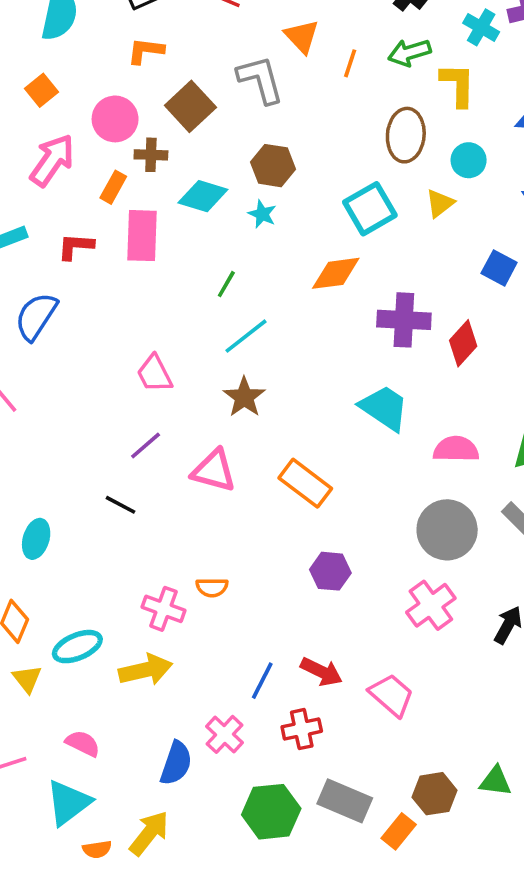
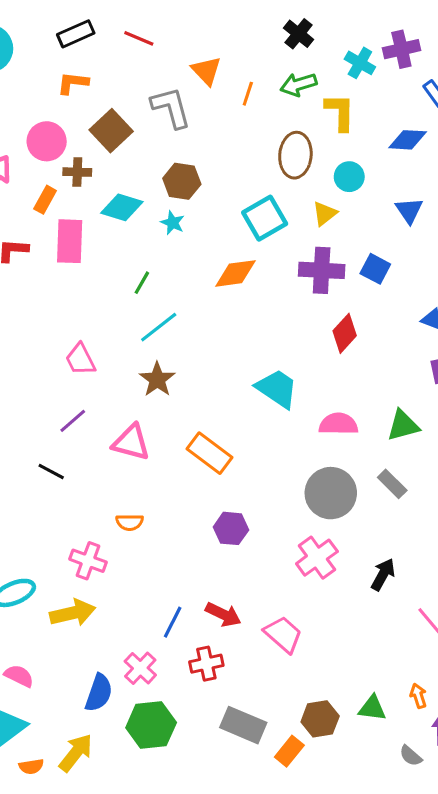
purple cross: (404, 320) -> (322, 270), moved
orange semicircle: (212, 587) -> (130, 522), moved
green hexagon: (271, 812) -> (151, 725), moved

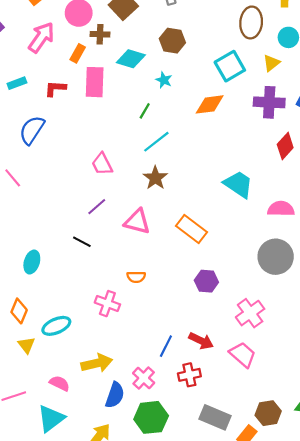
cyan star: (173, 223) -> (164, 80), moved
pink cross: (317, 558) -> (250, 313), moved
yellow arrow: (73, 613) -> (97, 363), moved

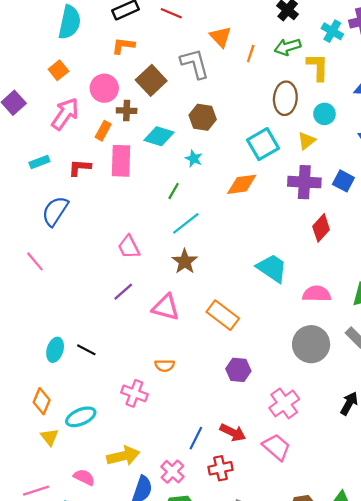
black line: (82, 242) -> (86, 350), moved

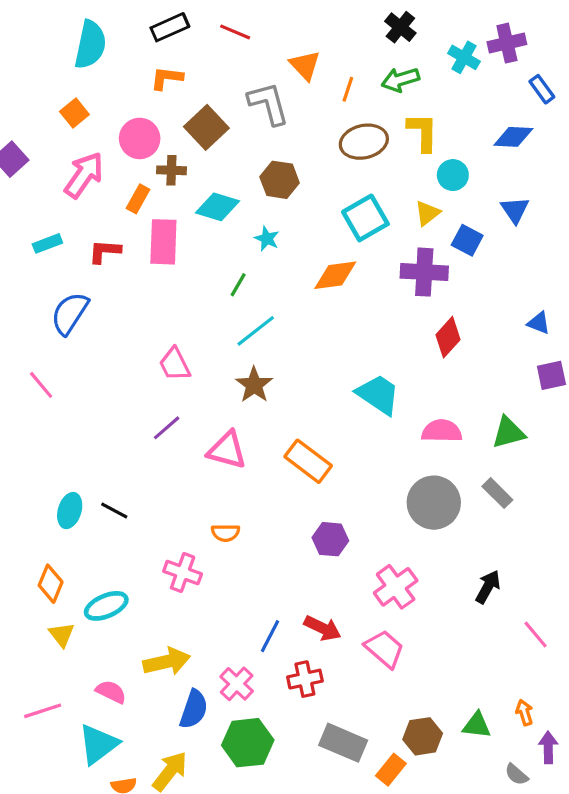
yellow L-shape: (318, 67) -> (423, 132), moved
brown ellipse: (285, 98) -> (364, 142), moved, turned 72
blue square: (343, 181) -> (467, 240), moved

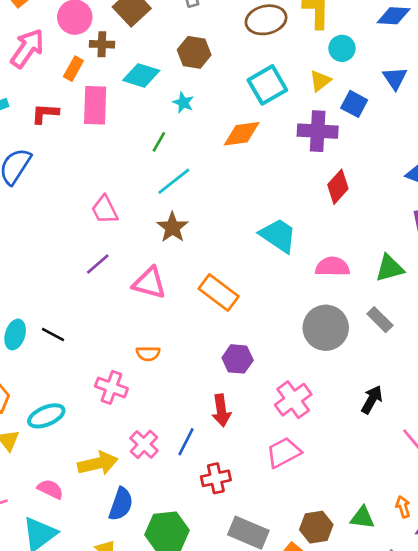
red arrow: (322, 628) -> (221, 410), moved, turned 56
pink trapezoid: (384, 649) -> (284, 453), turned -69
pink cross: (237, 684) -> (144, 444), moved

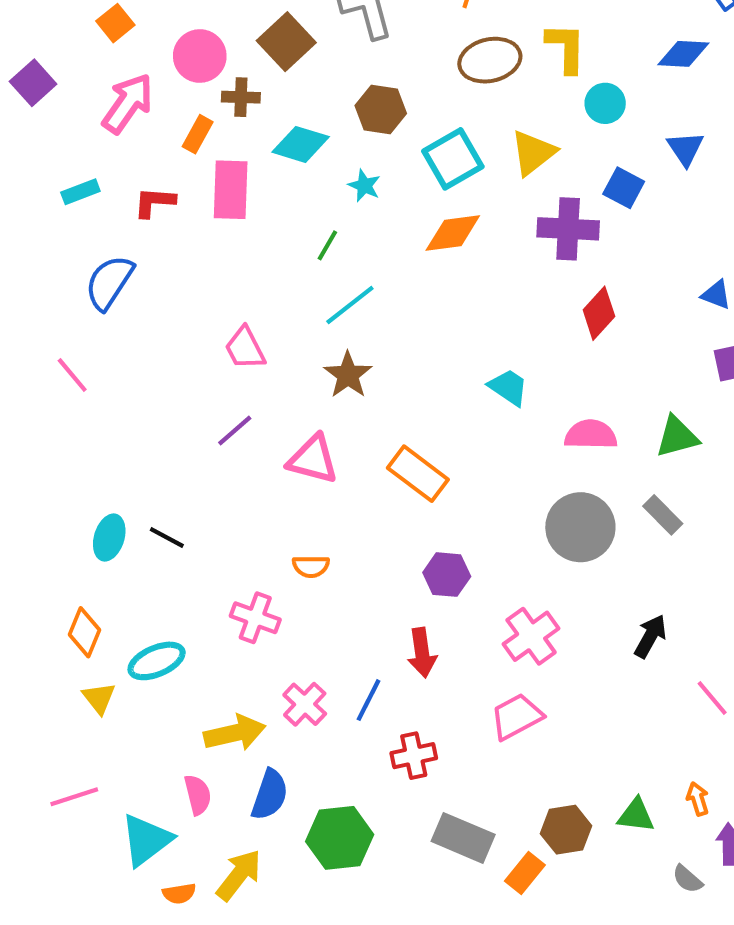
yellow triangle: (320, 81) -> (533, 153), moved, size x1.4
cyan square: (267, 85) -> (453, 159), moved
cyan trapezoid: (278, 236) -> (508, 387), size x0.7
pink semicircle: (50, 489) -> (198, 795), moved, turned 50

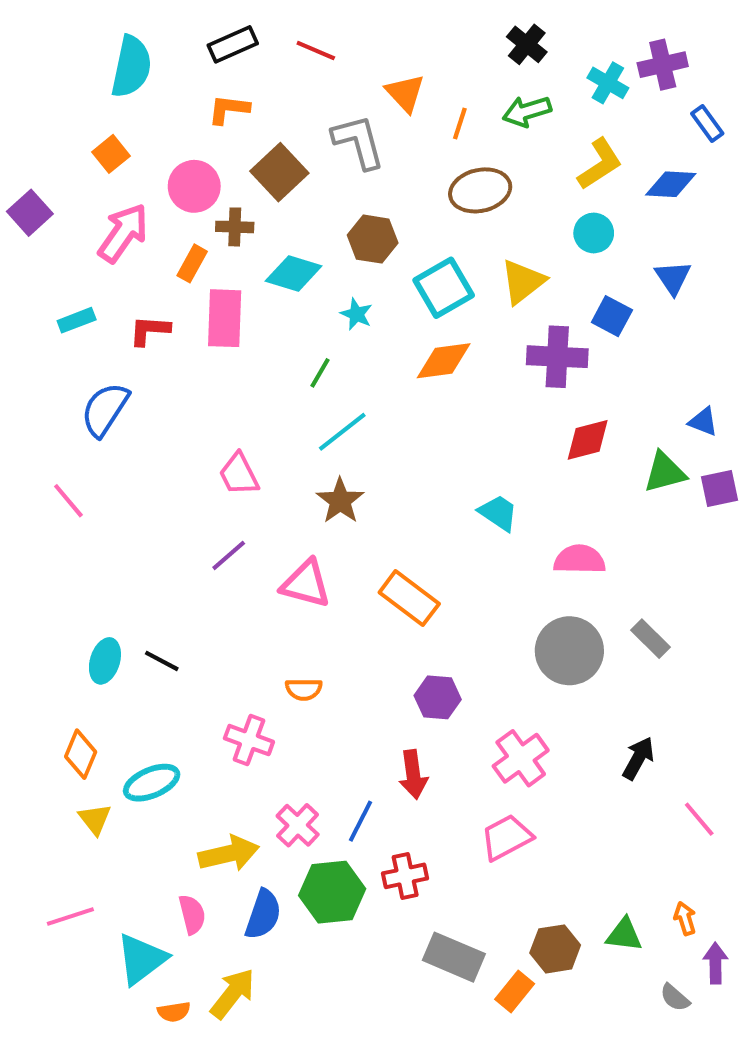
yellow L-shape: (566, 48) -> (600, 164), moved, turned 56
red diamond: (599, 313) -> (588, 440), turned 33
green triangle: (677, 437) -> (665, 472), moved
green hexagon: (340, 838) -> (332, 892), moved

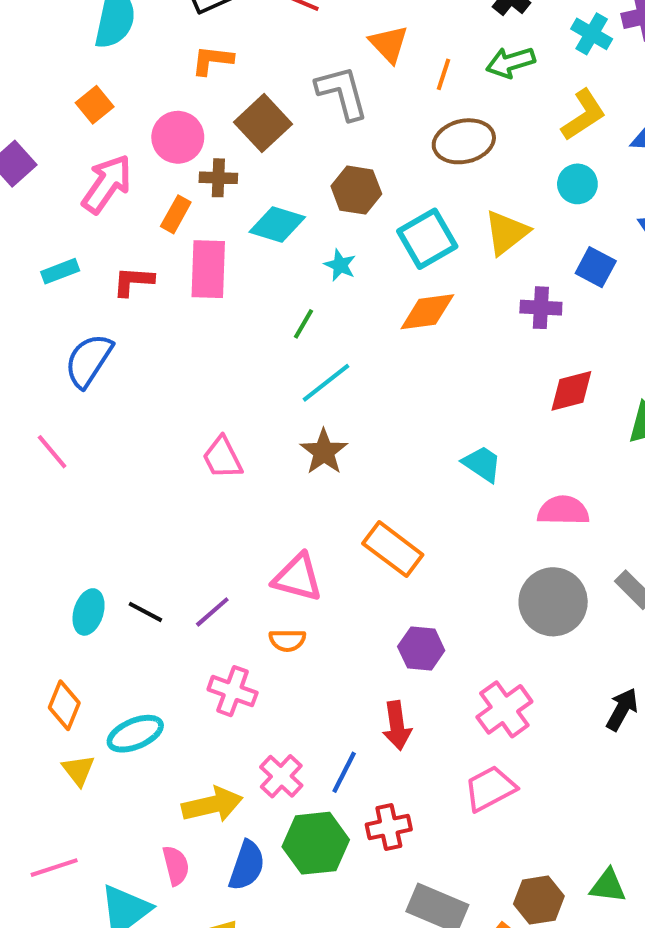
purple cross: (557, 357) -> (541, 308), size x0.7
pink trapezoid: (239, 474) -> (222, 458), moved
purple line: (229, 555) -> (212, 612), moved
pink triangle: (306, 584) -> (297, 577), moved

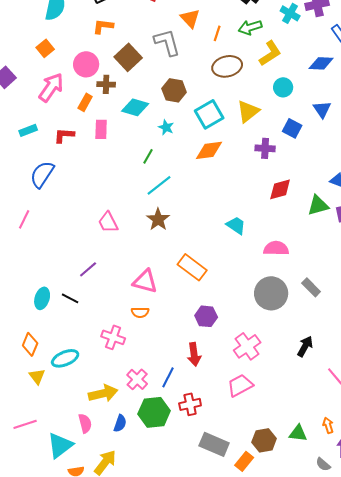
yellow L-shape: (584, 115) -> (270, 53), moved
pink rectangle: (208, 269) -> (101, 129), size x0.7
pink line: (52, 452) -> (24, 219), turned 66
purple line: (212, 612) -> (88, 269), moved
blue semicircle: (247, 866) -> (120, 423), size x0.7

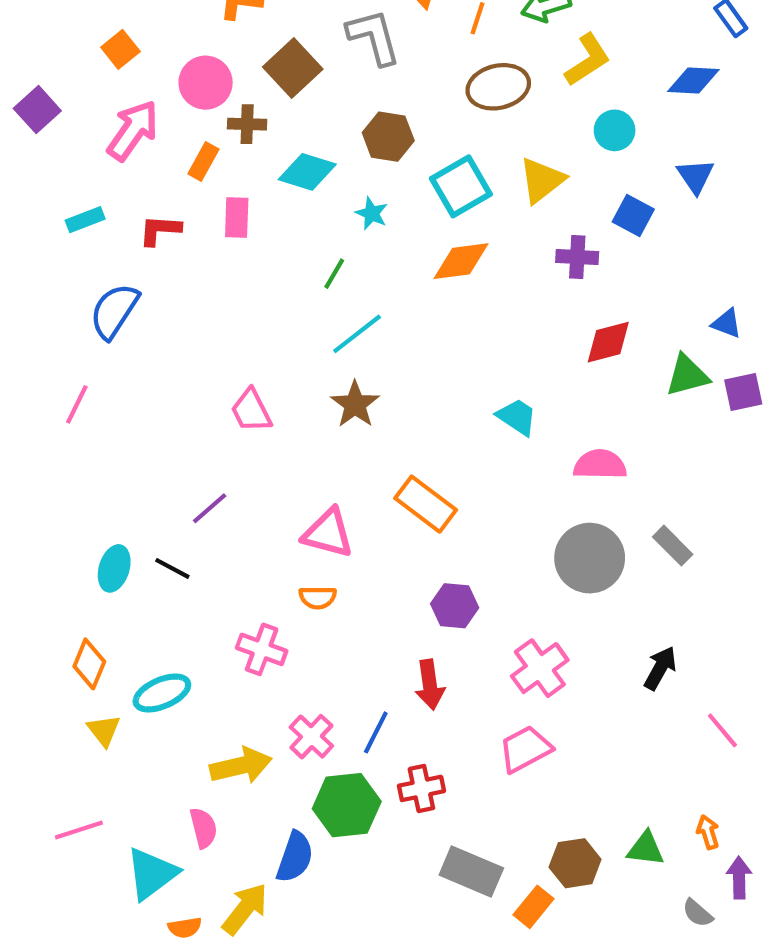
blue semicircle: (120, 423) -> (295, 857), moved, size x1.4

